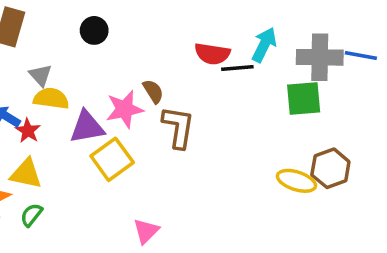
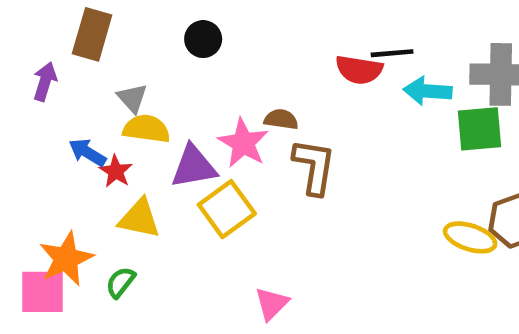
cyan arrow: (264, 45) -> (428, 91), moved, turned -112
black line: (237, 68) -> (392, 53), moved
brown semicircle: (153, 91) -> (281, 119), turned -50
pink star: (125, 109) -> (243, 143), turned -30
yellow triangle: (26, 174) -> (139, 219), moved

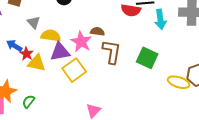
cyan arrow: (428, 91) -> (160, 19), turned -102
yellow semicircle: (146, 129) -> (51, 36), moved
green square: (480, 129) -> (147, 58), moved, turned 30
yellow triangle: (139, 219) -> (37, 63), moved

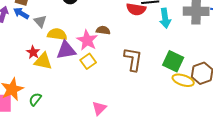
blue arrow: (14, 46) -> (21, 13), moved
brown L-shape: (112, 52) -> (133, 59), moved
green square: (147, 58) -> (173, 61), moved
yellow square: (74, 70) -> (88, 61), moved, size x0.7

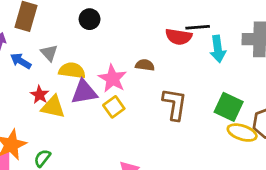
blue arrow: (21, 13) -> (21, 61), moved
brown semicircle: (103, 30) -> (145, 65), moved

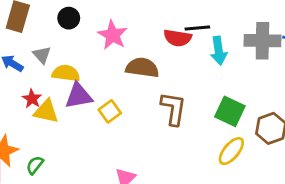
black circle: (90, 19) -> (69, 18), moved
brown semicircle: (145, 65) -> (142, 68), size x1.6
pink star: (112, 79) -> (113, 35), moved
yellow ellipse: (242, 133) -> (231, 151), moved, turned -68

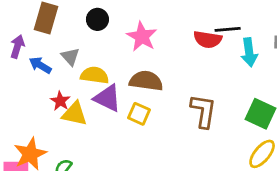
brown semicircle: (142, 68) -> (146, 81), moved
purple triangle: (79, 96) -> (107, 98), turned 36
yellow square: (110, 111) -> (139, 114), turned -30

